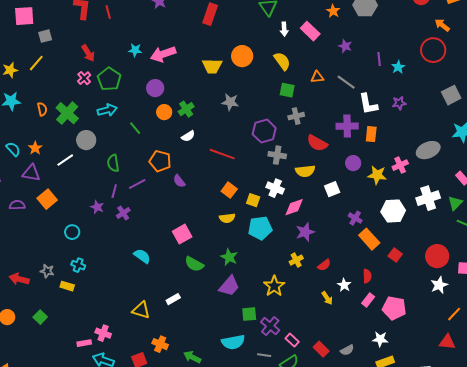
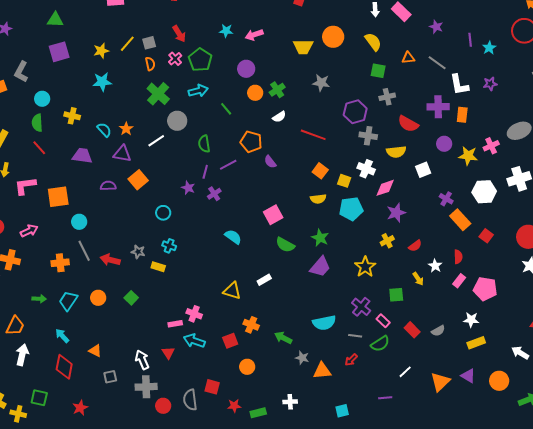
gray square: (45, 36) -> (149, 43), moved
pink arrow: (163, 54) -> (254, 35), size x0.7
orange semicircle: (42, 109) -> (150, 64), moved
green square: (249, 314) -> (396, 295), moved

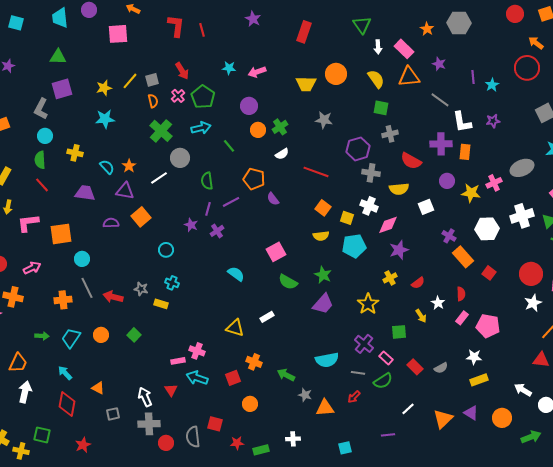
orange triangle: (408, 58) -> (409, 77), moved, size x1.6
gray L-shape: (21, 72) -> (41, 109), moved

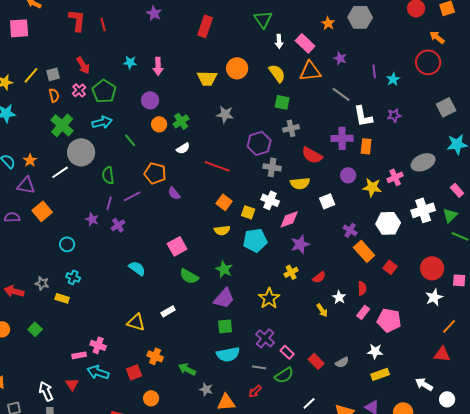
pink arrow: (257, 72) -> (158, 66), turned -72
gray circle: (180, 158) -> (81, 152), size x1.4
green square: (399, 332) -> (225, 326), moved

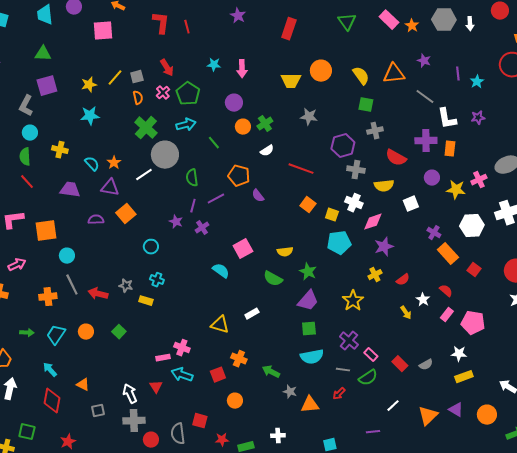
white arrow: (279, 41) -> (470, 24), moved
pink rectangle: (305, 43) -> (389, 20), moved
yellow semicircle: (222, 230) -> (285, 252), moved
pink square: (177, 246) -> (243, 249), moved
red semicircle: (362, 288) -> (446, 291), turned -48

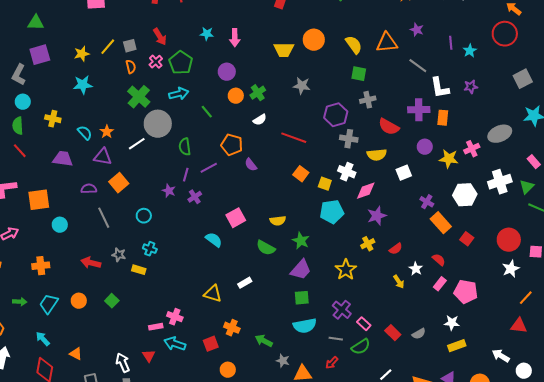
gray line: (72, 285) -> (104, 218), moved

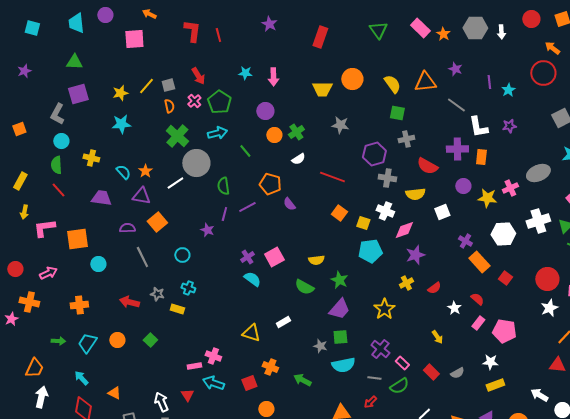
purple cross: (195, 197) -> (247, 257), moved
yellow arrow: (399, 282) -> (437, 337), moved
gray star: (283, 361) -> (320, 346), moved

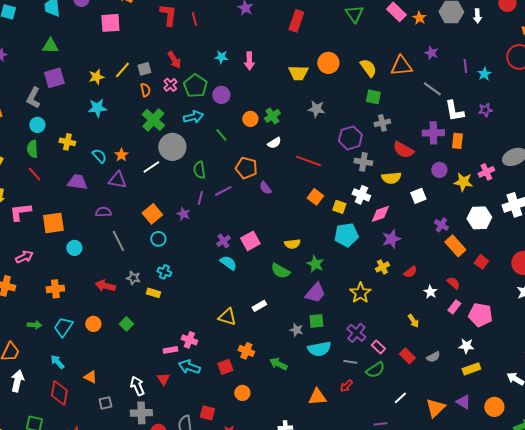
purple circle: (265, 111) -> (221, 95), moved
orange square: (157, 222) -> (152, 214), moved

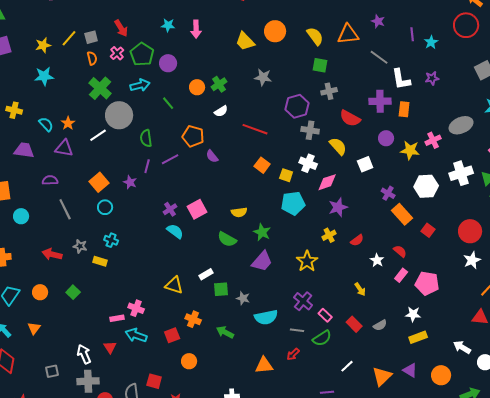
yellow trapezoid: (298, 73) -> (245, 41), turned 45
yellow semicircle: (391, 178) -> (338, 146), turned -126
green square: (316, 321) -> (221, 289), moved
orange triangle: (90, 377) -> (34, 328), moved, turned 40

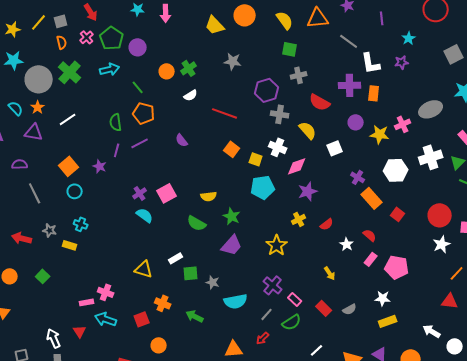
cyan star: (431, 42) -> (409, 38), moved
gray circle: (119, 115) -> (39, 79), moved
orange pentagon: (193, 136) -> (144, 113), moved
gray line: (297, 330) -> (267, 314), turned -56

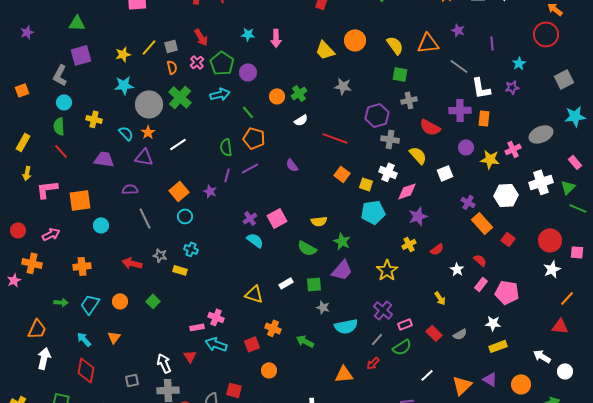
green square: (191, 273) -> (314, 284), moved
pink rectangle: (295, 299) -> (405, 324), turned -64

